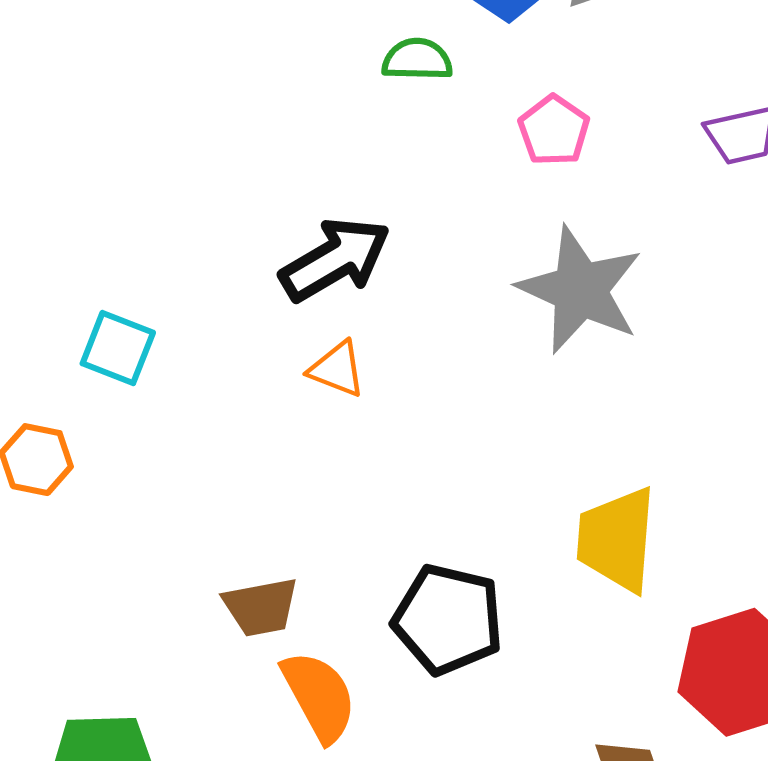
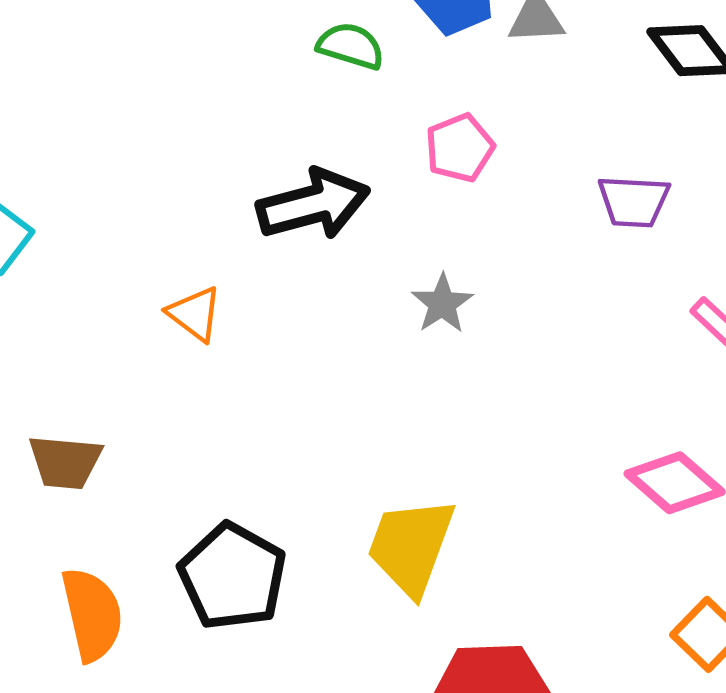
black arrow: (335, 259) -> (313, 204), moved
gray star: (580, 290) -> (442, 304), size x0.5
brown trapezoid: (261, 607) -> (65, 462), moved

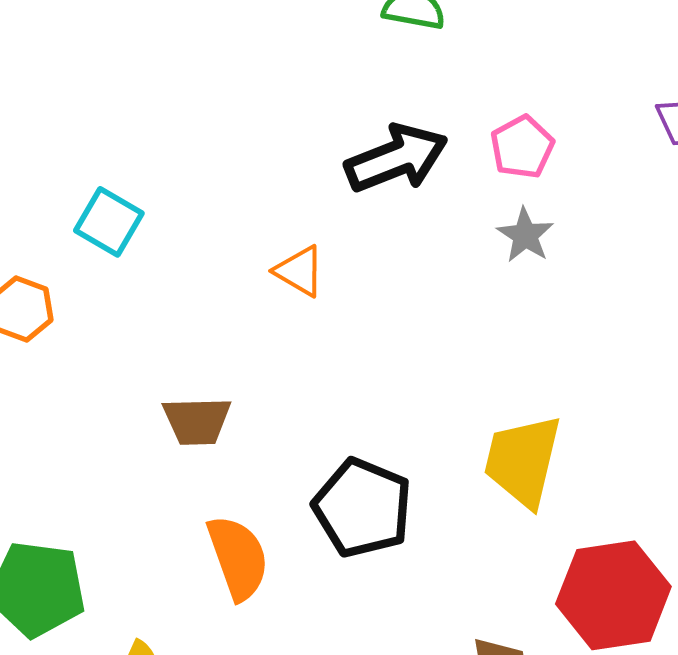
pink pentagon: (460, 148) -> (522, 147), moved

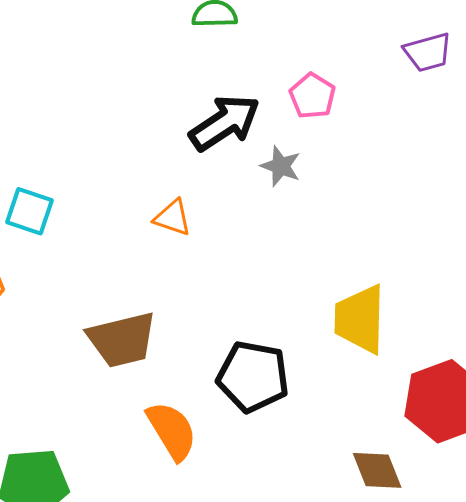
gray star: (525, 235) -> (281, 166), moved
brown trapezoid: (197, 421) -> (122, 340), size x1.4

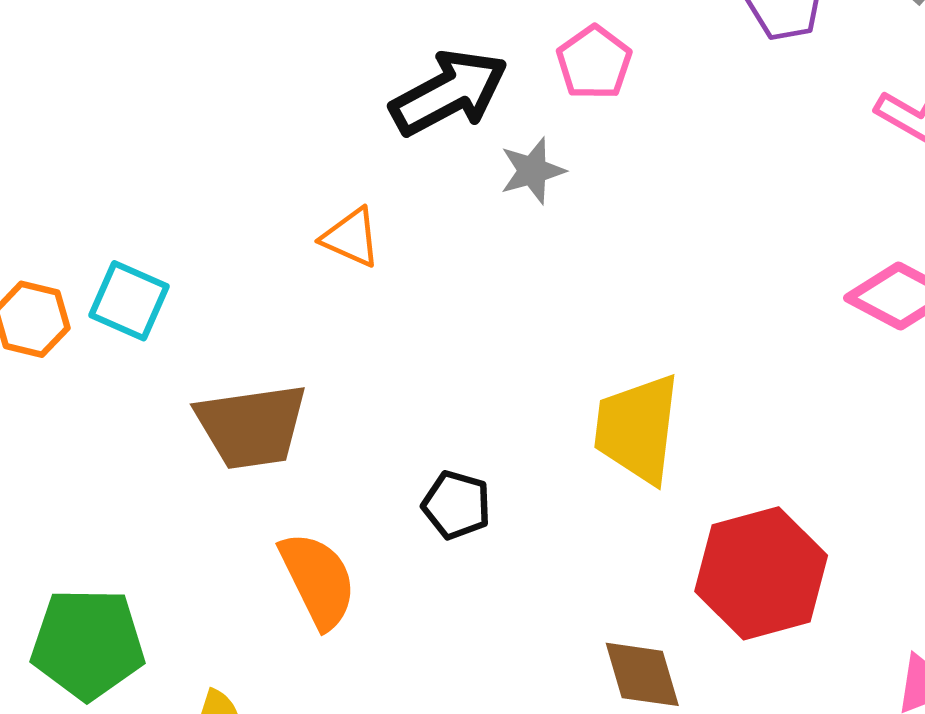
gray star: (281, 166) -> (532, 171), turned 30
cyan square: (30, 211) -> (129, 301), moved
black pentagon: (253, 377) -> (457, 505), size x0.6

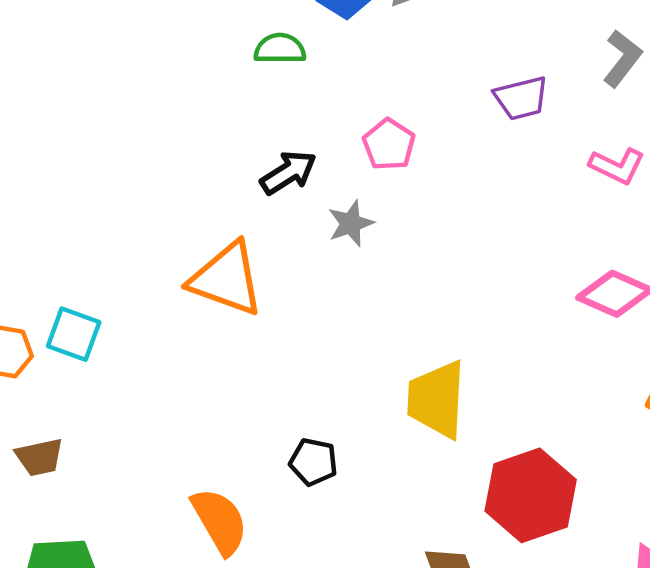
black arrow: (449, 93) -> (288, 173), size x0.7
orange triangle: (351, 237) -> (227, 279), size x1.8
brown trapezoid: (252, 426) -> (39, 457), moved, size x0.6

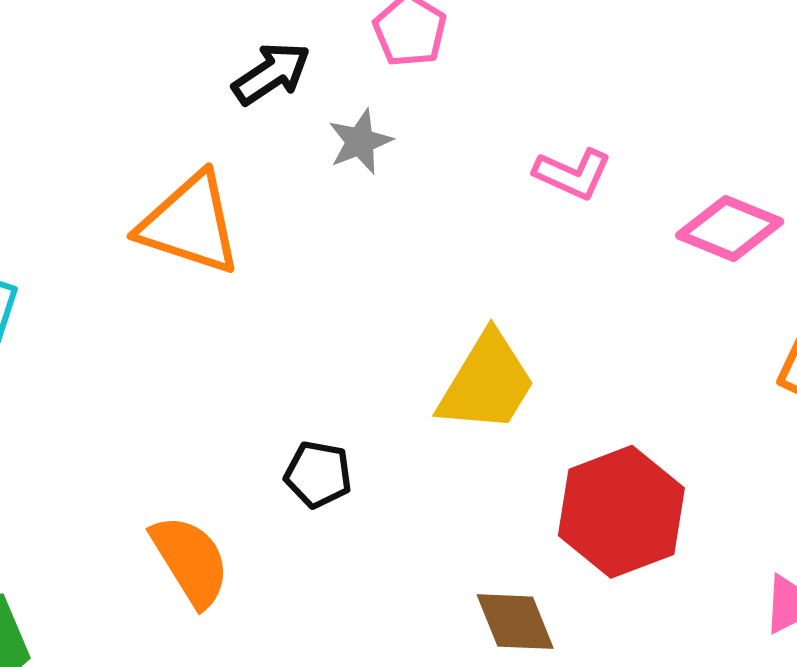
pink L-shape: (617, 166) -> (573, 174), moved
yellow trapezoid: (437, 400) -> (487, 383), turned -150

